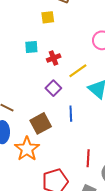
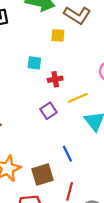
blue line: (71, 114) -> (67, 154), moved, turned -35
brown square: (41, 123) -> (43, 174), moved

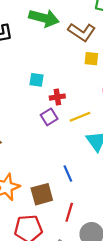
yellow square: (58, 36) -> (91, 59), moved
purple square: (48, 111) -> (49, 117), moved

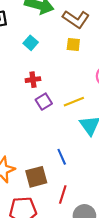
yellow square: (91, 59) -> (73, 45), moved
cyan square: (37, 80) -> (31, 43), moved, turned 32
red cross: (57, 97) -> (33, 80), moved

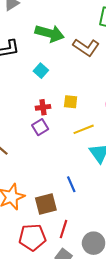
yellow square: (73, 45) -> (71, 102), moved
purple square: (44, 102) -> (40, 127), moved
red line: (63, 195) -> (64, 229), moved

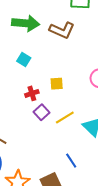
purple square: (40, 127) -> (42, 112), moved
yellow line: (84, 129) -> (65, 118), moved

